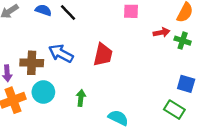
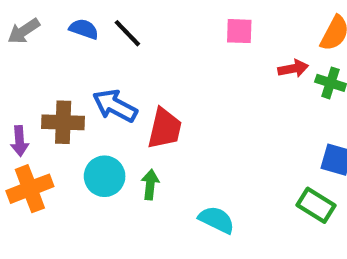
red trapezoid: (103, 55) -> (165, 129), moved
cyan circle: (43, 92) -> (105, 176), moved

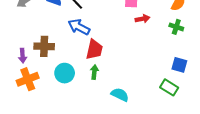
red arrow: (293, 68) -> (142, 19), moved
blue arrow: (115, 106) -> (79, 27), moved
green arrow: (150, 185) -> (94, 72), moved

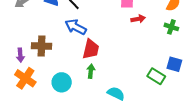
cyan circle: (65, 73) -> (62, 82), moved
orange cross: (28, 79) -> (25, 78), turned -35
green rectangle: (169, 87) -> (156, 76), moved

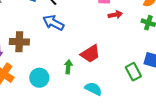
red trapezoid: (91, 49) -> (90, 54), moved, turned 45
green rectangle: (156, 76) -> (133, 72), turned 30

